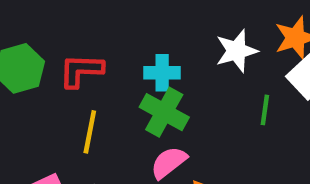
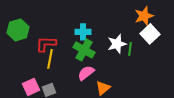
white star: (236, 51) -> (117, 44), moved
red L-shape: (81, 71) -> (46, 44), moved

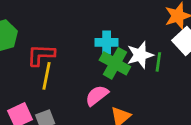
cyan cross: (83, 32) -> (107, 42), moved
green cross: (84, 50) -> (115, 63), moved

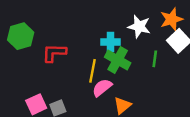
white star: (140, 55) -> (139, 26), moved, turned 30
yellow line: (47, 76) -> (92, 71), moved

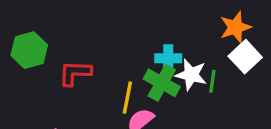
white star: (139, 26) -> (191, 75), moved
cyan cross: (110, 42) -> (168, 58), moved

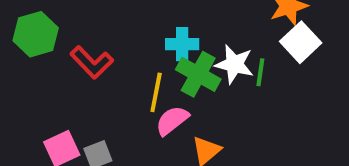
cyan cross: (168, 58) -> (182, 44), moved
red L-shape: (75, 73) -> (92, 62), turned -136

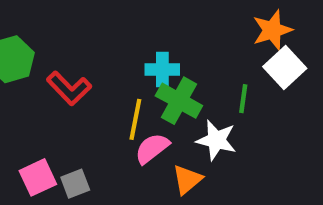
white star: (234, 64) -> (216, 140), moved

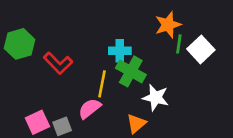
orange star: (272, 30) -> (168, 25), moved
green line: (243, 99) -> (179, 44), moved
pink semicircle: (152, 148) -> (90, 109), moved

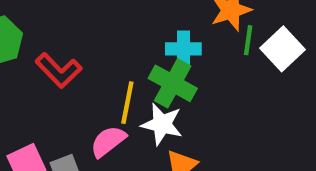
cyan cross: (120, 51) -> (183, 49), moved
white star: (156, 98) -> (162, 124), moved

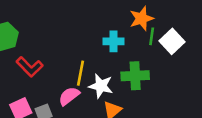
red L-shape: (59, 70) -> (30, 67), moved
green cross: (173, 83) -> (135, 76), moved, turned -32

